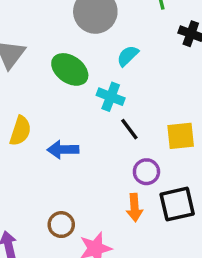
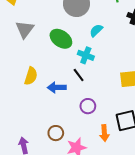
black line: (129, 129) -> (79, 75), moved
purple circle: (146, 172) -> (88, 106), moved
orange arrow: (135, 207) -> (104, 133), moved

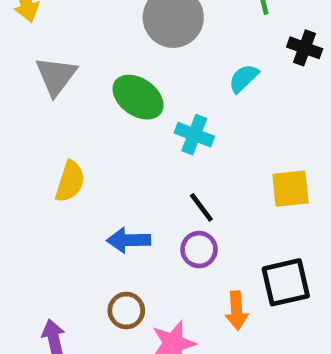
cyan semicircle: (96, 30) -> (244, 78), moved
black line: (79, 75) -> (201, 207), moved
blue arrow: (57, 87) -> (129, 240), moved

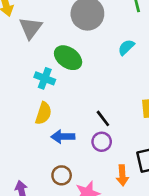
gray triangle: (56, 76) -> (31, 28), moved
cyan cross: (194, 135) -> (45, 78), moved
yellow semicircle: (70, 182) -> (43, 113), moved

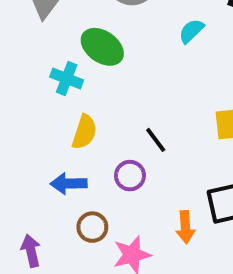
yellow semicircle: (43, 113) -> (84, 132), moved
blue arrow: (63, 137) -> (69, 183), moved
purple circle: (102, 142) -> (130, 176), moved

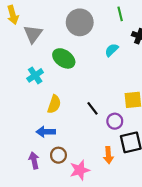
cyan cross: (67, 79) -> (35, 75), moved, turned 35
purple circle: (130, 176) -> (115, 121), moved
purple arrow: (31, 251) -> (34, 160), moved

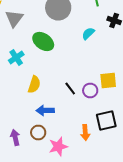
purple circle: (115, 121) -> (90, 90), moved
blue arrow: (46, 132) -> (45, 110), moved

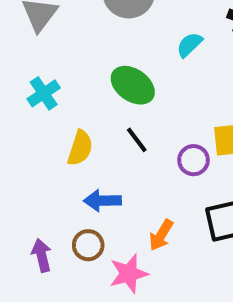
green ellipse: (43, 42) -> (133, 85), moved
black line: (70, 88) -> (137, 140), moved
orange arrow: (85, 132) -> (161, 235), moved, turned 35

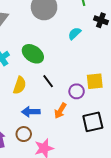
green ellipse: (133, 85) -> (33, 54), moved
orange arrow: (161, 235) -> (60, 111), moved

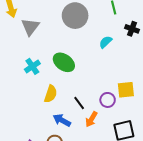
black line: (48, 81) -> (79, 103), moved
blue arrow: (31, 112) -> (62, 120), turned 30

